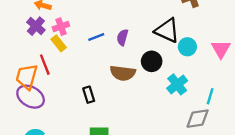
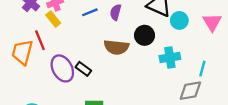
cyan cross: (177, 84) -> (170, 58), turned 30
black rectangle: (89, 95) -> (83, 69), turned -35
purple ellipse: (31, 97) -> (62, 68), moved, turned 32

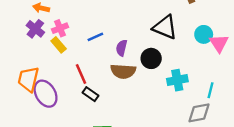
purple semicircle: (116, 12) -> (121, 48), moved
cyan circle: (179, 20) -> (204, 34), moved
red line: (40, 40) -> (81, 74), moved
purple ellipse: (62, 68) -> (46, 94), moved

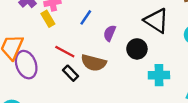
blue line: (95, 37) -> (86, 17), turned -42
brown semicircle: (123, 71) -> (94, 63), moved
red line: (81, 74) -> (65, 52), turned -48

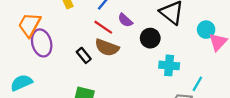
purple semicircle: (110, 33) -> (125, 20), turned -77
red line: (65, 52) -> (103, 27), moved

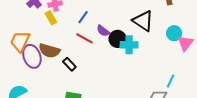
black circle: (150, 38) -> (118, 39), moved
brown semicircle: (107, 48) -> (49, 51), moved
cyan cross: (169, 65) -> (129, 45), moved

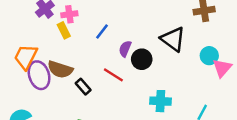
purple semicircle: (103, 31) -> (125, 49), turned 72
red line: (84, 38) -> (113, 75), moved
cyan cross: (129, 45) -> (160, 101), moved

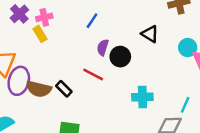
blue line: (102, 32) -> (92, 21), moved
black triangle: (173, 39) -> (150, 34), size x0.7
brown semicircle: (60, 69) -> (39, 89), moved
purple ellipse: (39, 75) -> (19, 81), turned 36

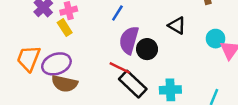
purple semicircle: (103, 47) -> (129, 40), size x1.6
purple ellipse: (19, 81) -> (56, 64), moved, turned 56
black rectangle: (64, 89) -> (133, 84), moved, size x1.6

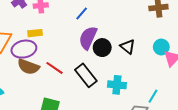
black triangle: (177, 25) -> (128, 47), moved
yellow rectangle: (65, 28) -> (35, 33), moved, turned -72
red line: (120, 68) -> (54, 68), moved

